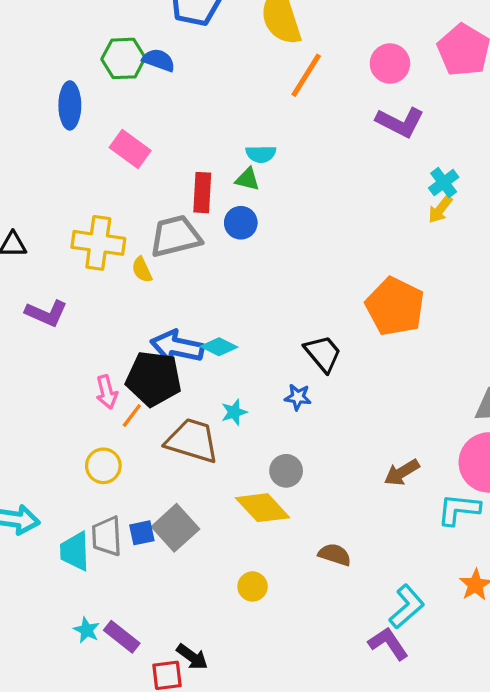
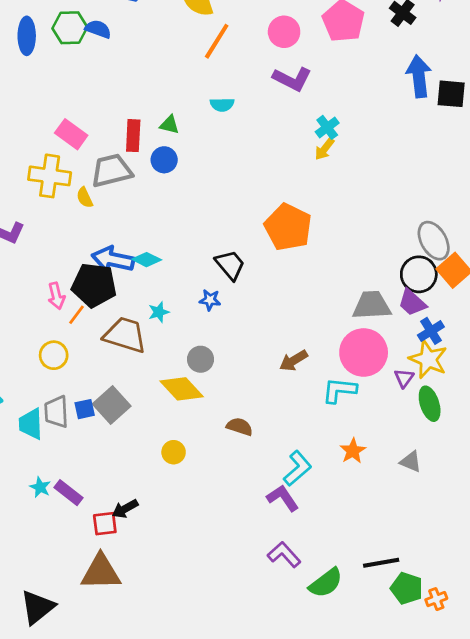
blue ellipse: (70, 105) -> (27, 36), moved
pink rectangle: (130, 149) -> (71, 134), moved
cyan semicircle: (261, 154) -> (222, 105), moved
black arrow: (192, 657) -> (125, 509), turned 115

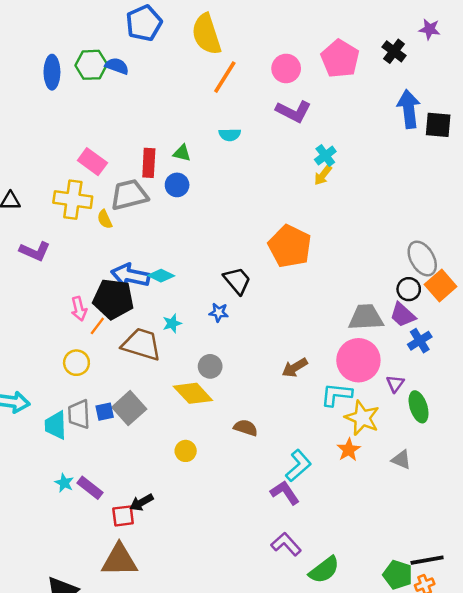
black circle: (419, 274) -> (409, 289), size x0.7
yellow star: (428, 359) -> (362, 418), moved
black line: (381, 563) -> (427, 560), moved

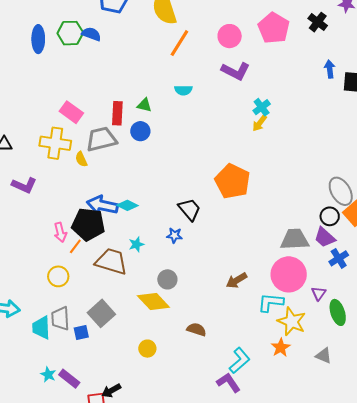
blue arrow: (409, 109) -> (330, 69), size x0.6
blue square: (105, 412) -> (81, 333), moved

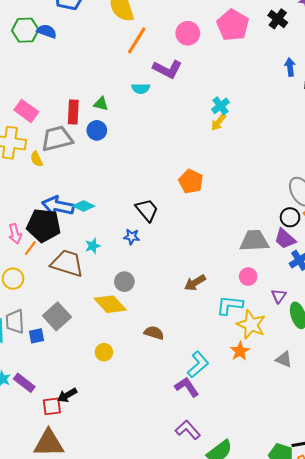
purple L-shape: (236, 71) -> (167, 69), moved
orange pentagon: (233, 181) -> (191, 181), size x0.7
pink circle: (289, 274) -> (248, 277), size x0.5

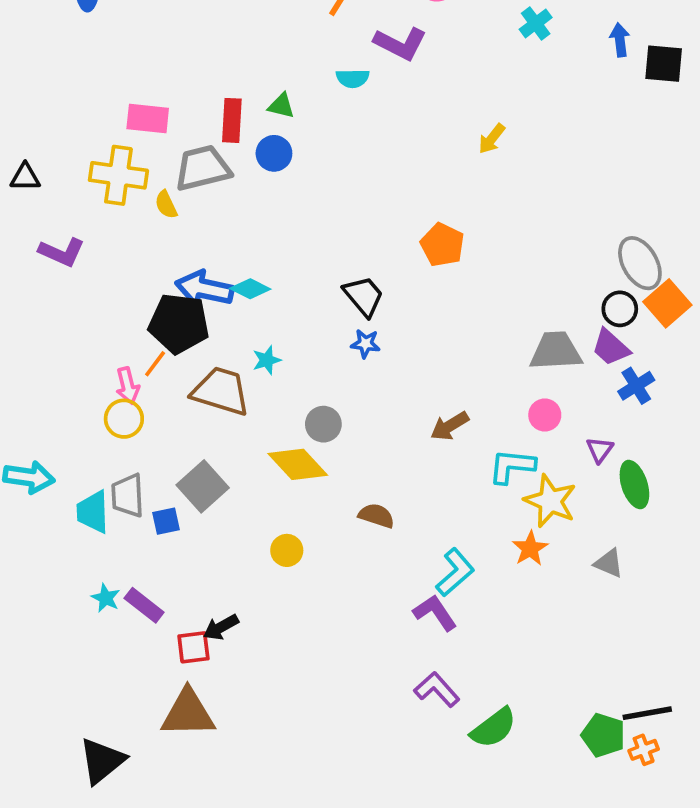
cyan cross: (220, 106) -> (536, 23), moved
pink rectangle: (26, 111) -> (148, 119), turned -30
pink arrow: (15, 234) -> (128, 386), moved
blue star: (132, 237) -> (365, 344), moved

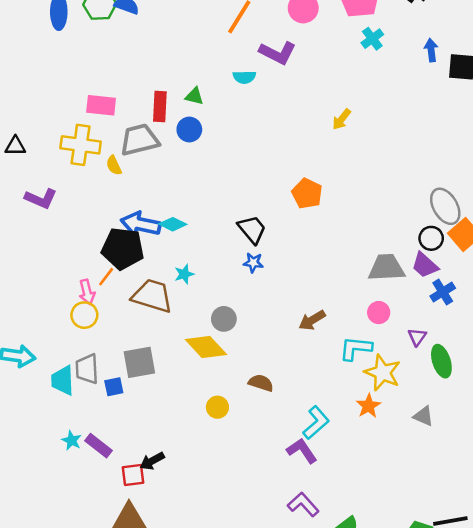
gray square: (203, 486) -> (139, 362), turned 32
yellow circle: (287, 550) -> (217, 407), moved

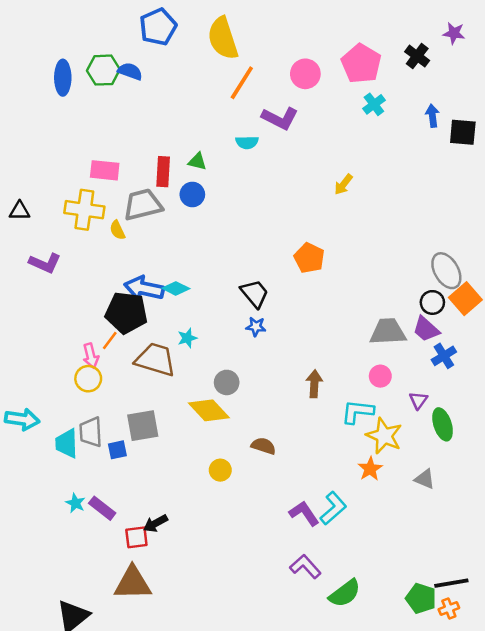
brown arrow: (312, 320) -> (314, 384), turned 124
cyan L-shape: (316, 423) -> (333, 508), moved

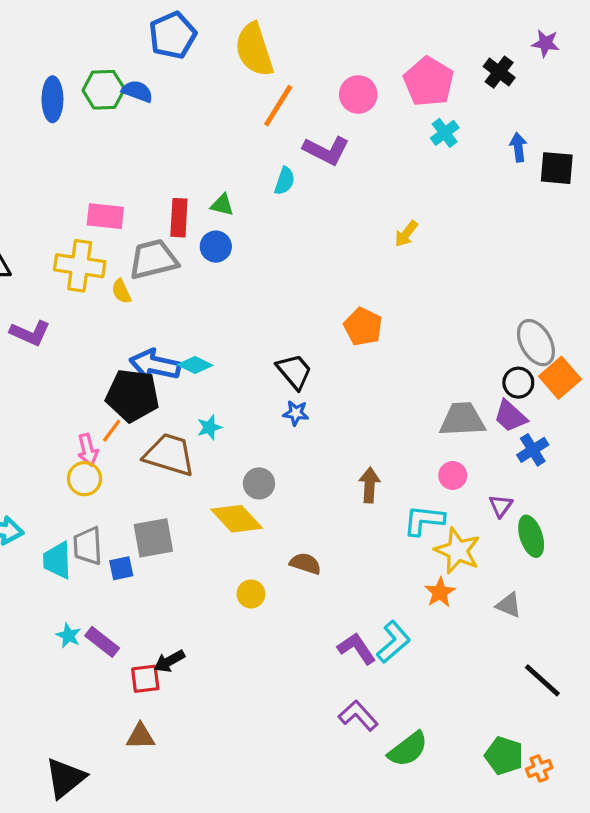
cyan semicircle: (247, 142) -> (285, 181), turned -70
brown triangle: (133, 583) -> (141, 736), size x0.6
black line: (451, 583) -> (542, 680), moved, turned 52

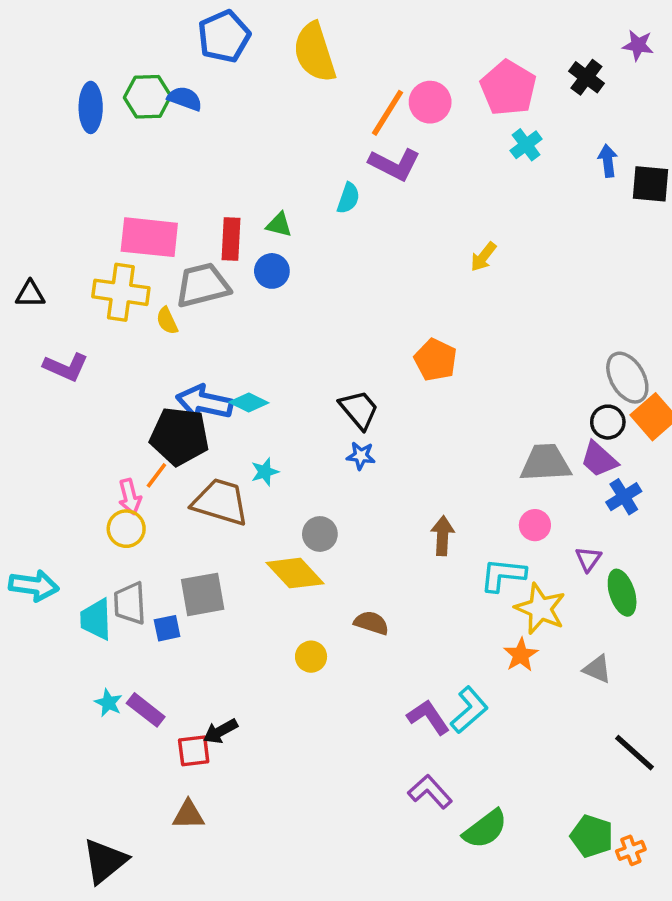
orange line: (278, 106) -> (387, 113), moved
pink rectangle: (105, 216) -> (149, 237), size x1.4

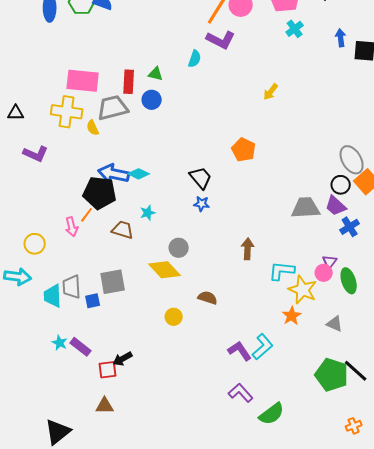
brown trapezoid: (220, 502) -> (123, 230), size x0.7
pink circle: (535, 525) -> (324, 273), moved
yellow circle: (126, 529) -> (35, 244), moved
green pentagon: (592, 836) -> (332, 375), moved, size x1.4

